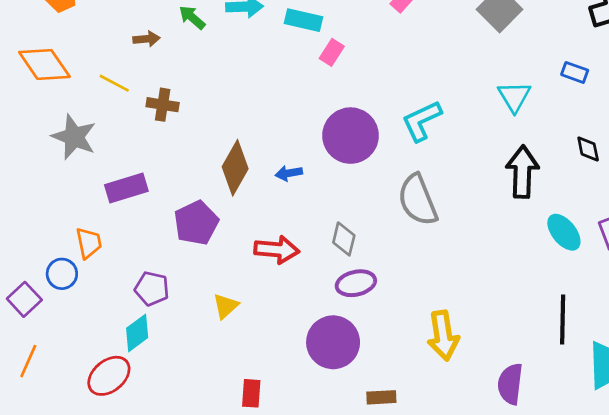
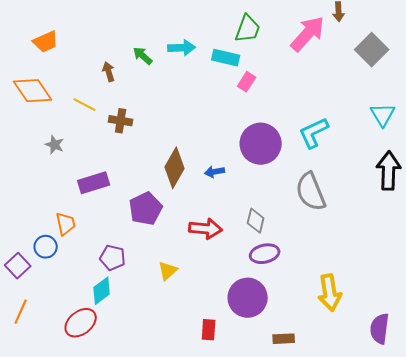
brown arrow: (146, 39) -> (109, 72), turned -102
gray star: (74, 137) -> (55, 145), size x0.6
red rectangle: (251, 393) -> (209, 330), moved

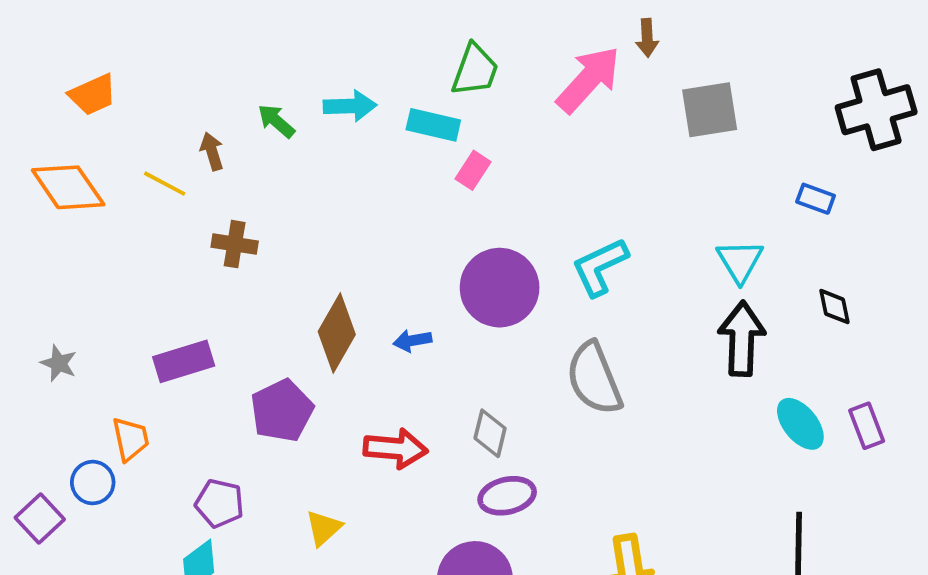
gray square: (372, 50) -> (710, 110), turned 36
yellow line: (85, 105) -> (165, 184), moved
cyan triangle: (383, 115) -> (740, 261), moved
gray star: (55, 145) -> (59, 363), moved

